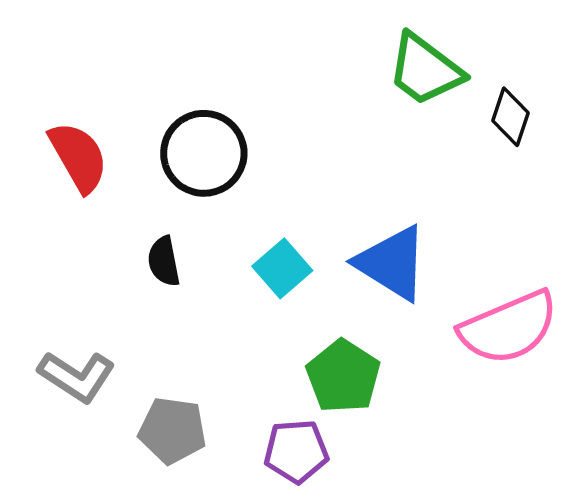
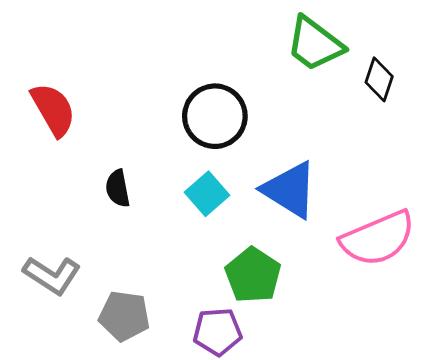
black circle: (204, 153) -> (215, 116), moved

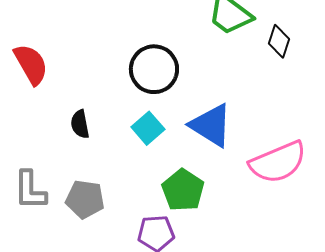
gray L-shape: (52, 275) -> (30, 190), turned 57
gray pentagon: (124, 316) -> (85, 199), moved

